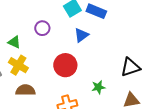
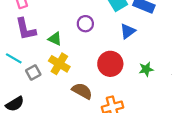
green star: (98, 87) -> (146, 69), moved
brown semicircle: (25, 90) -> (82, 91), moved, turned 30

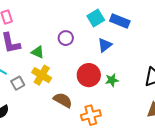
green star: (146, 69) -> (112, 80), moved

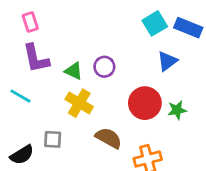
purple circle: (66, 38) -> (104, 67), moved
gray square: (18, 83) -> (53, 139), moved, turned 32

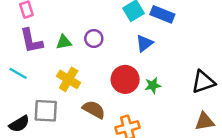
purple circle: (104, 67) -> (94, 38), moved
green triangle: (74, 71) -> (64, 42), moved, turned -35
gray square: (53, 139) -> (46, 111), size x1.5

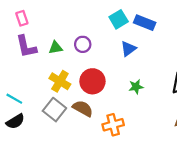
cyan line: (18, 73) -> (14, 99), moved
red circle: (125, 79) -> (92, 81), moved
gray square: (46, 111) -> (54, 110), moved, turned 35

